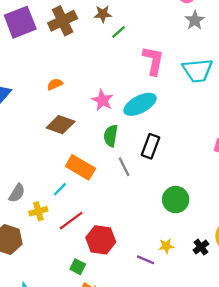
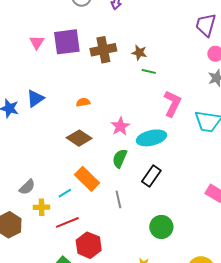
green line: (119, 32) -> (149, 71), turned 40
gray line: (124, 167) -> (118, 199), moved

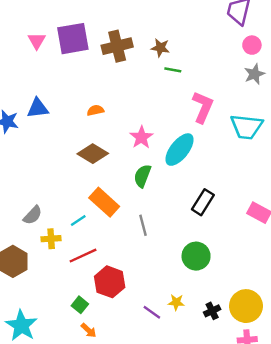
blue triangle: (35, 98) -> (38, 108), turned 30
cyan ellipse: (151, 138) -> (179, 150), turned -36
black rectangle: (151, 176) -> (203, 202), moved

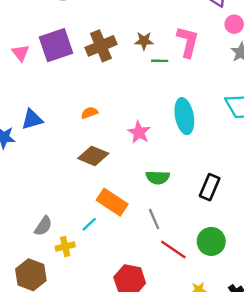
pink L-shape: (203, 107) -> (188, 42), moved
cyan ellipse: (179, 150) -> (184, 116), moved, turned -40
green semicircle: (142, 176) -> (158, 177), moved, turned -100
red line: (83, 256) -> (173, 250), moved, turned 68

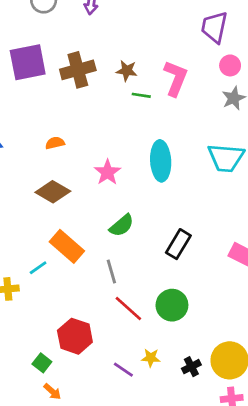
green semicircle: (158, 177) -> (122, 225), turned -50

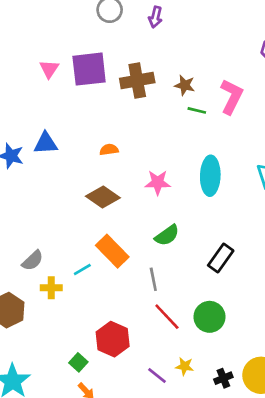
pink star: (107, 172) -> (158, 182), turned 30

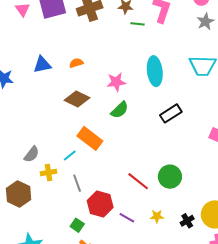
blue triangle: (46, 143) -> (42, 65), moved
green semicircle: (167, 235) -> (120, 110), moved
black rectangle: (221, 258) -> (171, 113), moved, turned 30
gray line: (153, 279) -> (77, 183), moved
purple line: (157, 376) -> (127, 218), moved

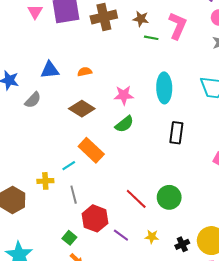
black rectangle: (171, 113) -> (176, 133), turned -55
gray semicircle: (32, 154) -> (33, 100), moved

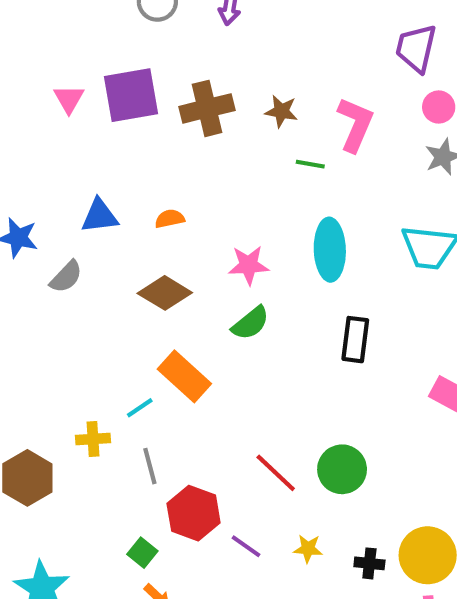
green line: (151, 38) -> (310, 164), moved
black cross: (182, 244) -> (369, 563), turned 32

